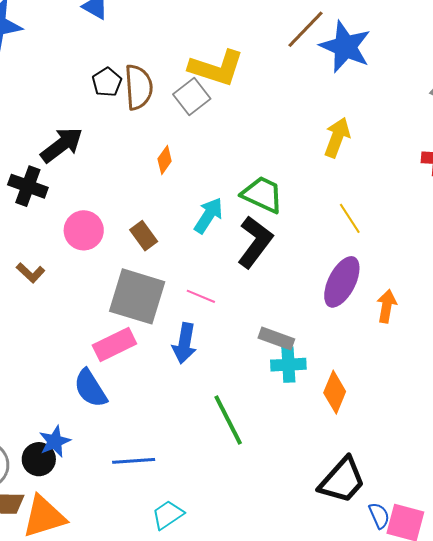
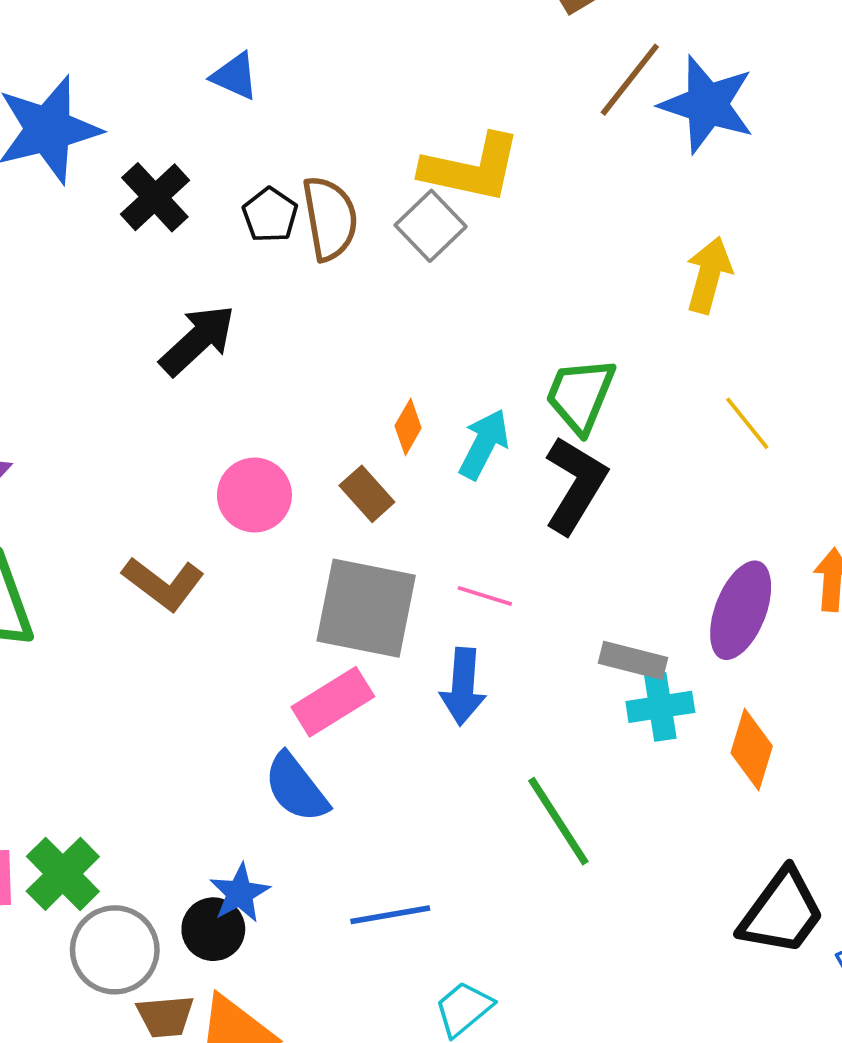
orange diamond: (165, 160) -> (408, 427), moved
black cross: (28, 186) -> (155, 197), moved, turned 33
green trapezoid: (262, 195) -> (580, 395), turned -87
brown L-shape: (31, 273) -> (163, 584), size x1.5
purple ellipse: (342, 282) -> (741, 610), moved

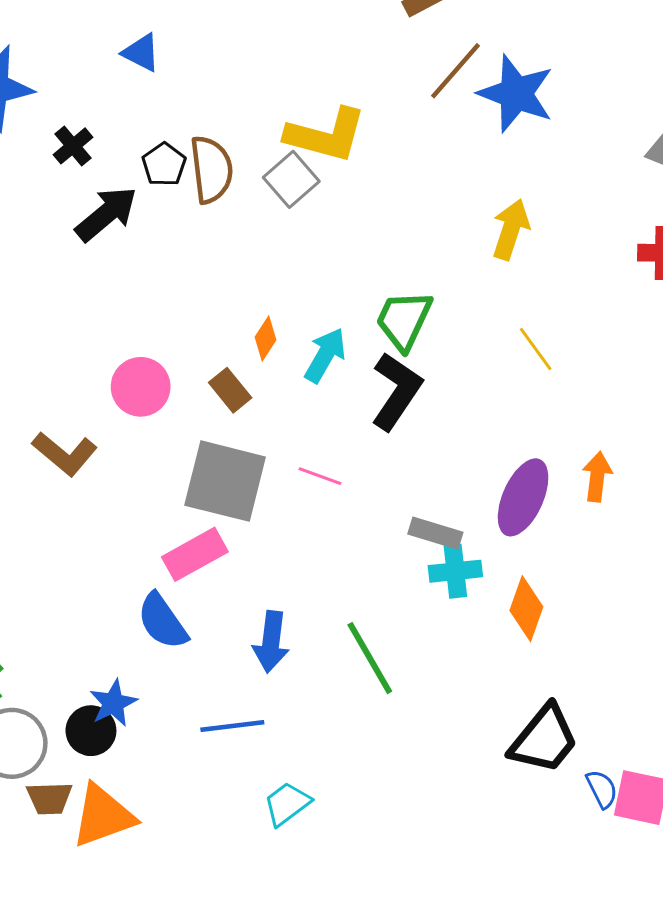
black cross: (155, 197) -> (73, 146), size x0.7
black arrow: (198, 340) -> (106, 214), moved
blue arrow: (463, 687) -> (271, 642), moved

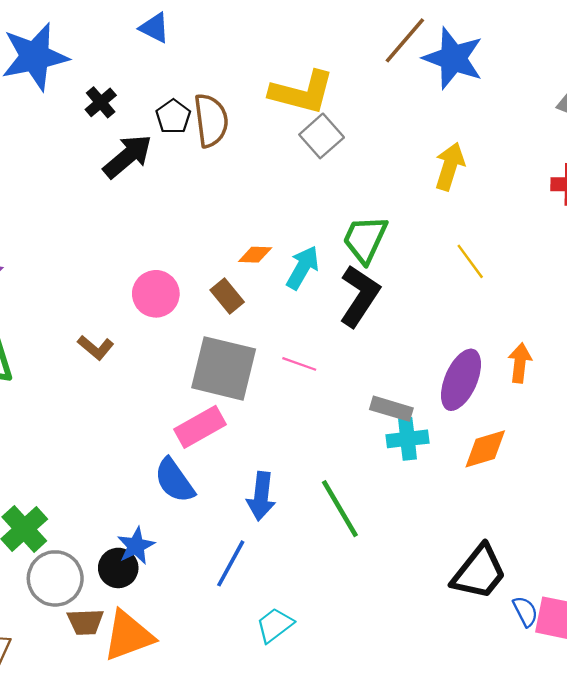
gray square: (291, 179) -> (322, 136), moved
orange diamond: (266, 338) -> (255, 255), turned 60
brown L-shape: (65, 454) -> (96, 348), size x0.7
orange diamond: (526, 609) -> (485, 449), moved, turned 54
blue line: (232, 726) -> (231, 563), turned -54

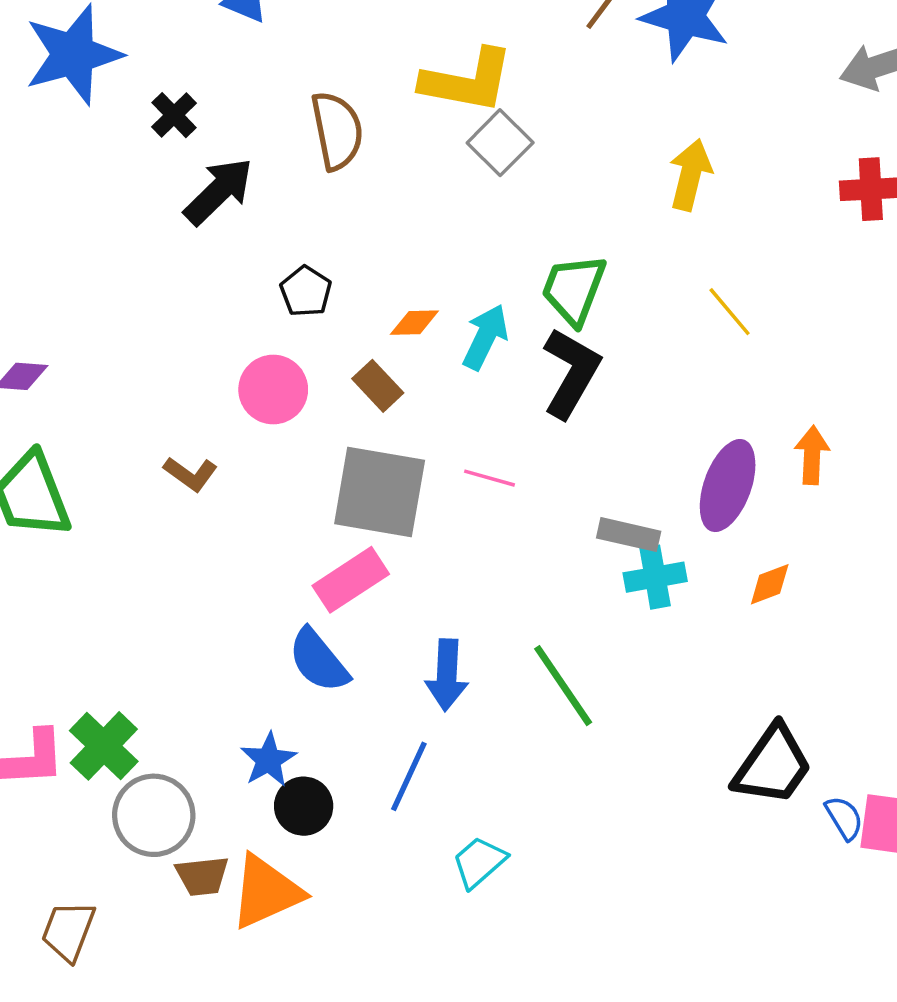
black pentagon: (173, 117) -> (306, 291), moved
orange diamond: (485, 449) -> (770, 584), size x0.7
black circle: (118, 568) -> (304, 806), moved

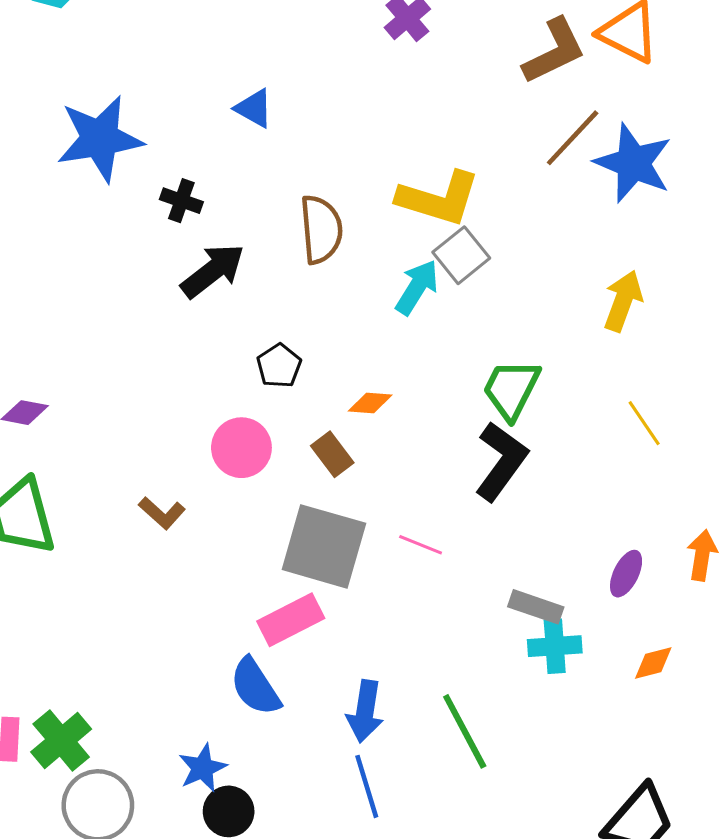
black cross: (174, 115) -> (181, 201), turned -33
cyan arrow: (485, 337) -> (417, 287), moved
purple ellipse: (728, 486) -> (626, 574), size x0.6
blue line: (409, 776) -> (367, 786), moved, turned -48

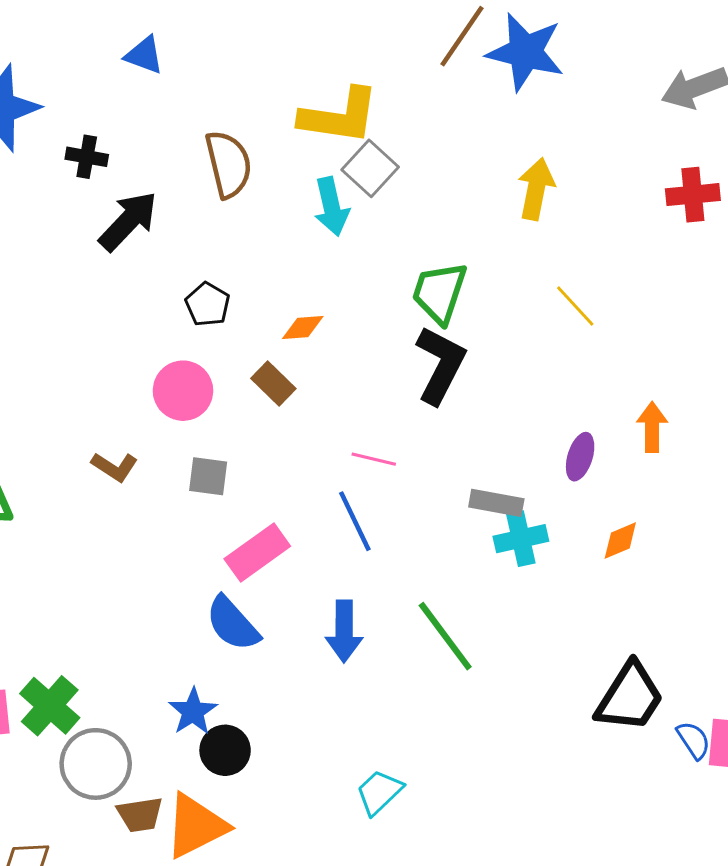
cyan arrow: (417, 287) -> (331, 207), turned 144
gray square: (324, 546) -> (208, 476), moved, size x0.5
blue line: (367, 786) -> (355, 521), moved

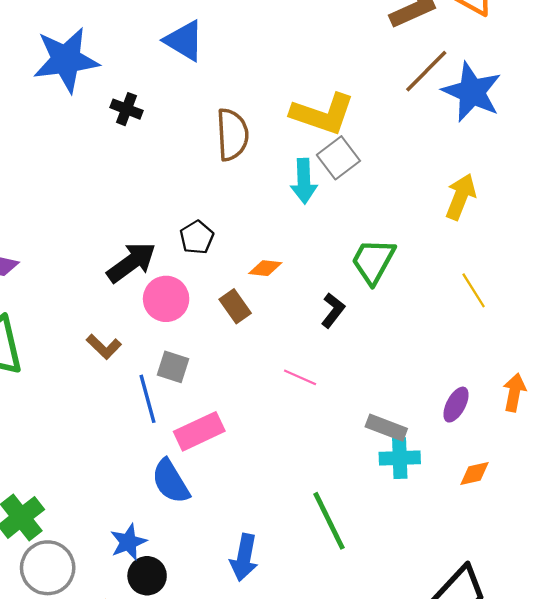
blue triangle: (144, 55) -> (184, 41), size x1.4
black arrow: (128, 221) -> (131, 262), moved
black L-shape: (440, 365) -> (333, 310), moved, size x0.6
blue line: (355, 521) -> (147, 399), moved
blue arrow: (344, 631) -> (244, 558), moved

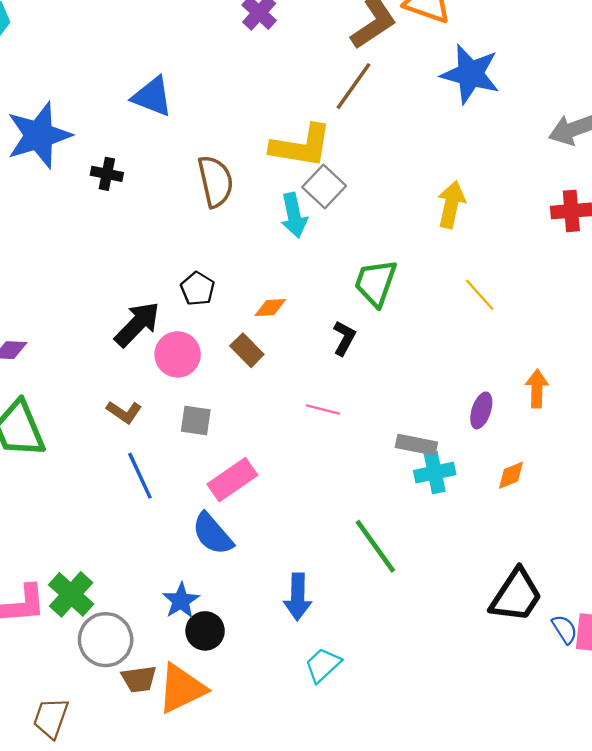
brown line: (426, 71) -> (354, 86), moved
blue star: (472, 92) -> (470, 74), moved
blue line: (147, 399) -> (140, 476), moved

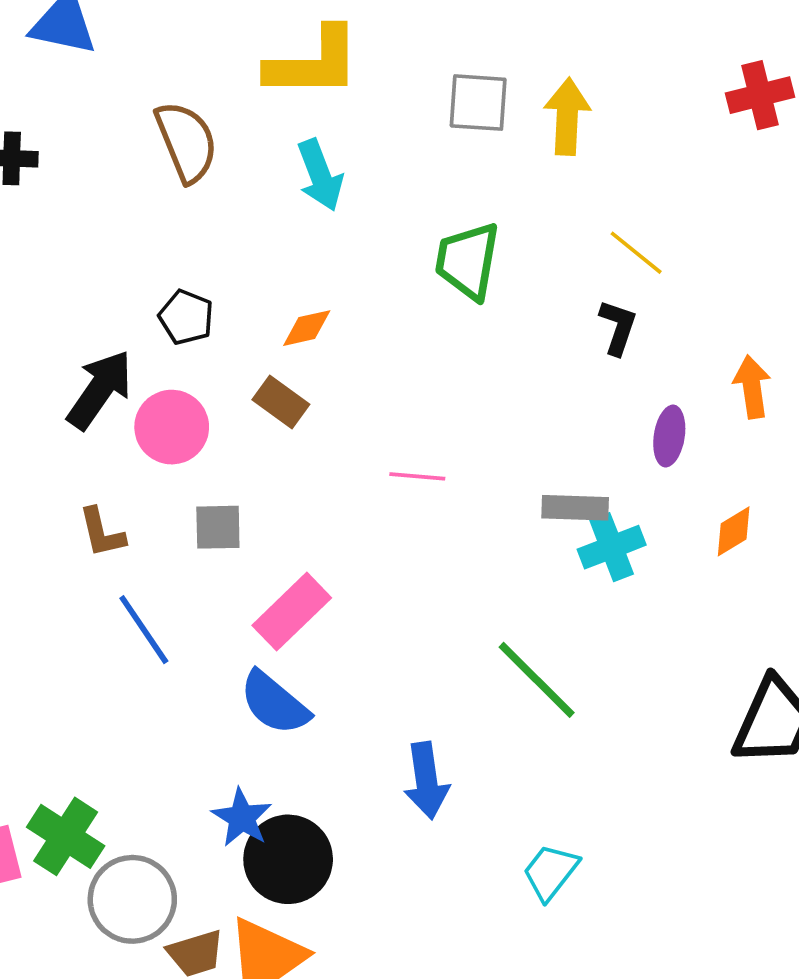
gray square: (324, 186) -> (478, 103), moved, turned -30
black L-shape: (344, 338) -> (618, 327), moved
brown L-shape: (124, 412) -> (102, 533), turned 52
black circle: (205, 631) -> (288, 859), size x1.4
cyan trapezoid: (323, 665) -> (550, 872), moved

